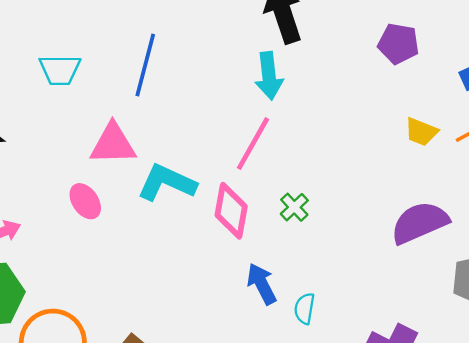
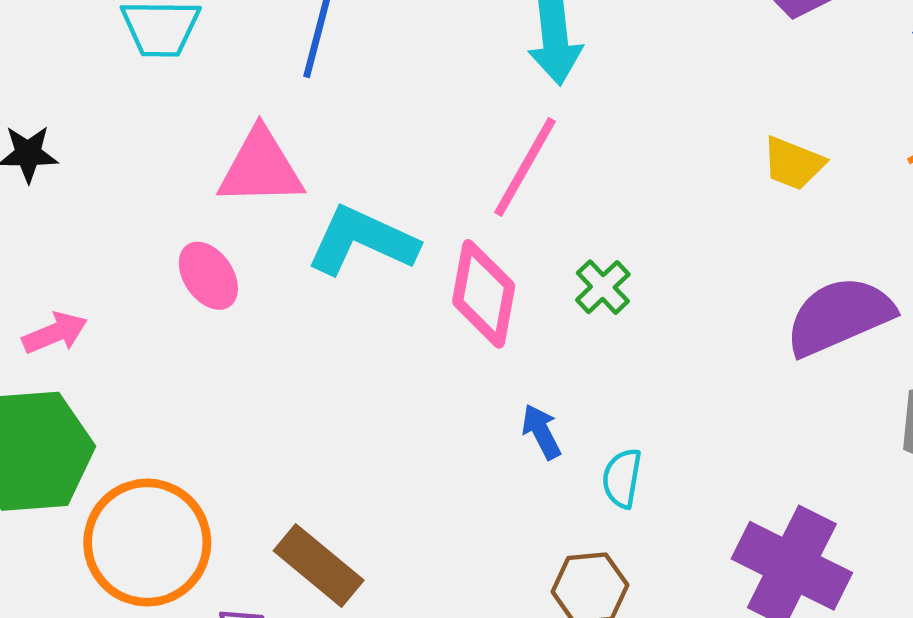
yellow trapezoid: (421, 132) -> (793, 163), moved
blue arrow: (262, 284) -> (541, 432), size x0.7

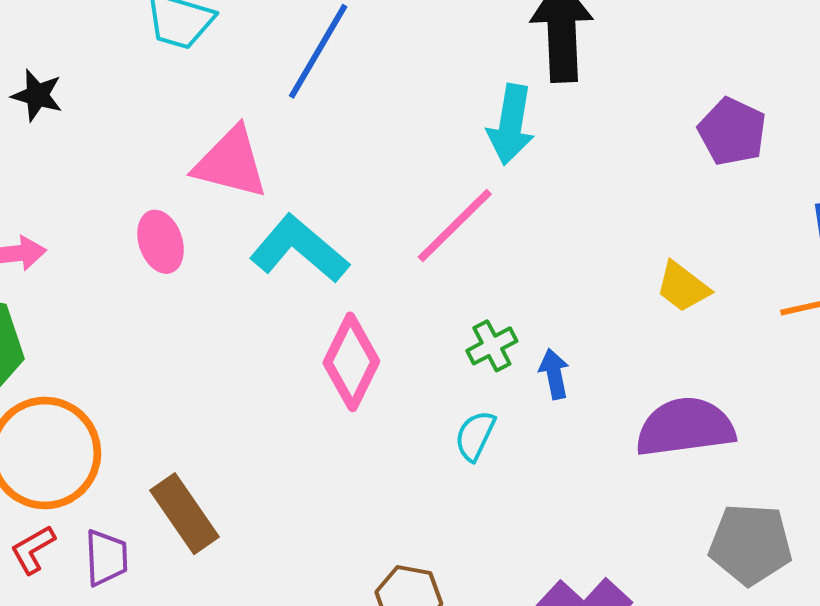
pink diamond: (484, 294) -> (351, 362), moved
blue arrow: (541, 432) -> (554, 374), moved
cyan semicircle: (622, 478) -> (475, 436), moved

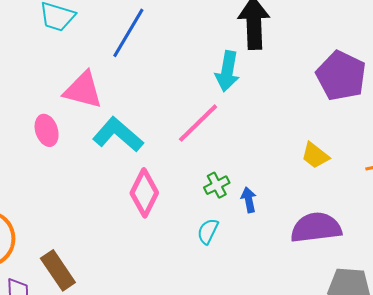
purple pentagon: (732, 132) -> (341, 76), size x1.4

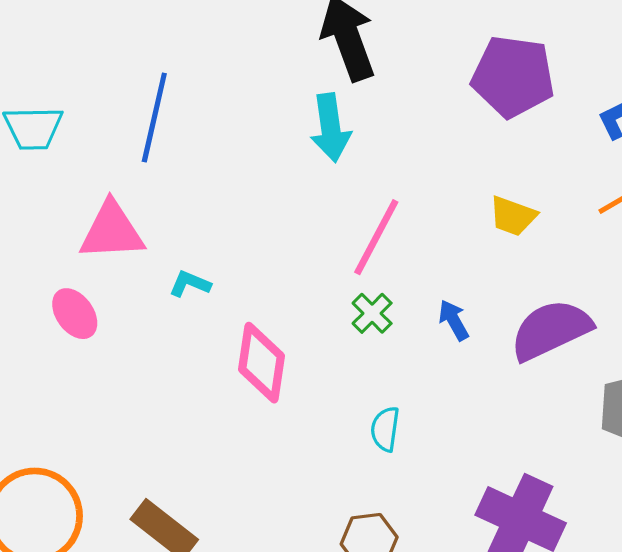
pink line: (198, 123) -> (376, 237), moved
cyan L-shape: (118, 135) -> (190, 284), size x0.5
blue arrow: (249, 200) -> (454, 320), moved
cyan semicircle: (208, 231) -> (385, 429), moved

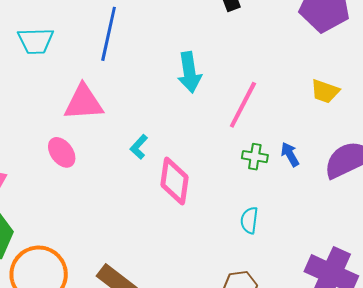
cyan arrow: (331, 128) -> (189, 72), moved
cyan L-shape: (190, 284) -> (139, 147), moved, turned -70
green cross: (372, 313) -> (255, 157), moved, turned -35

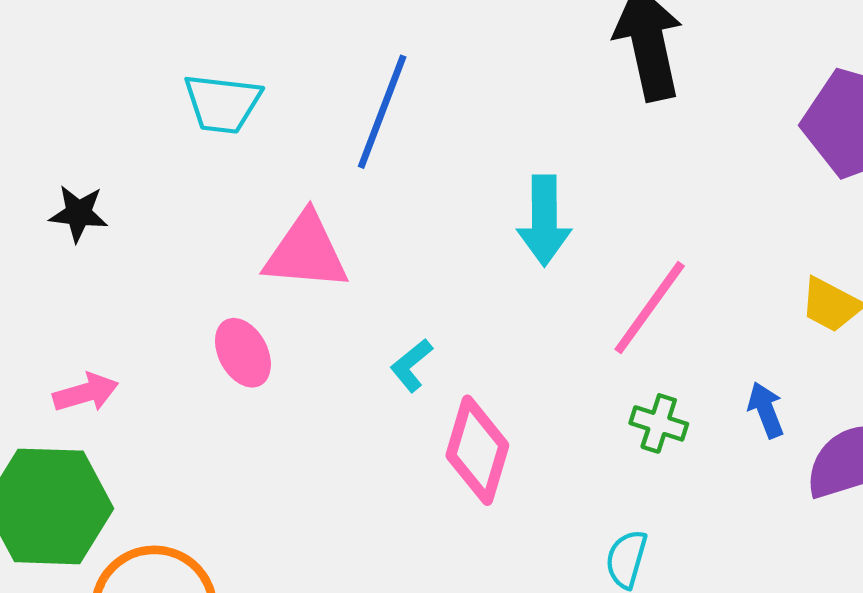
blue arrow: (290, 154) -> (766, 410), moved

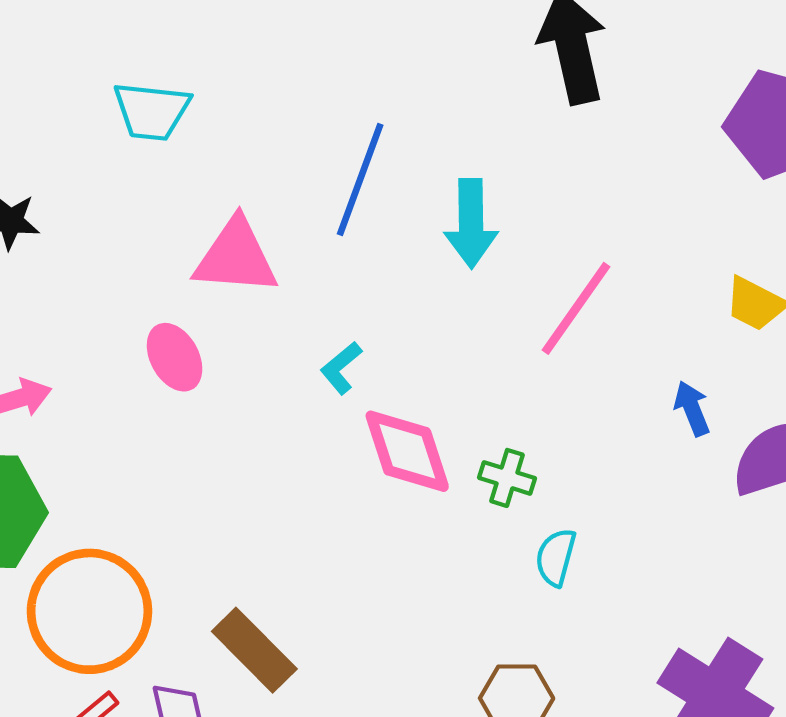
blue line: (382, 112) -> (360, 179), moved
green cross: (659, 423) -> (507, 478), moved
pink diamond: (477, 450) -> (407, 451), turned -34

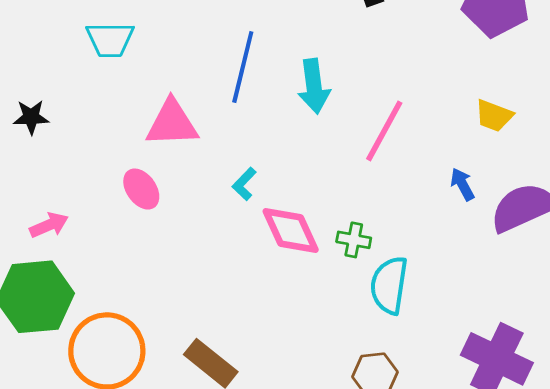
cyan semicircle: (556, 557) -> (389, 285), size x1.6

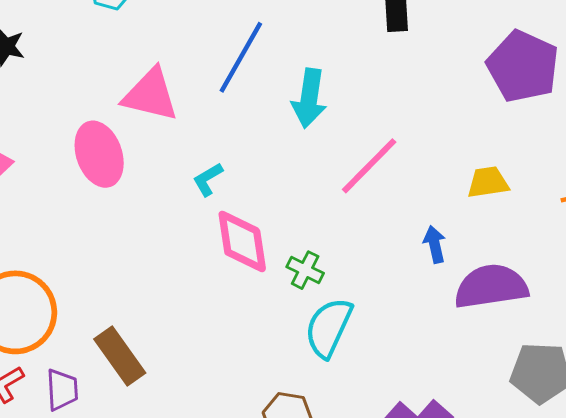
yellow trapezoid: (494, 116) -> (488, 182), turned 135
pink ellipse: (141, 189) -> (99, 154), size x1.4

